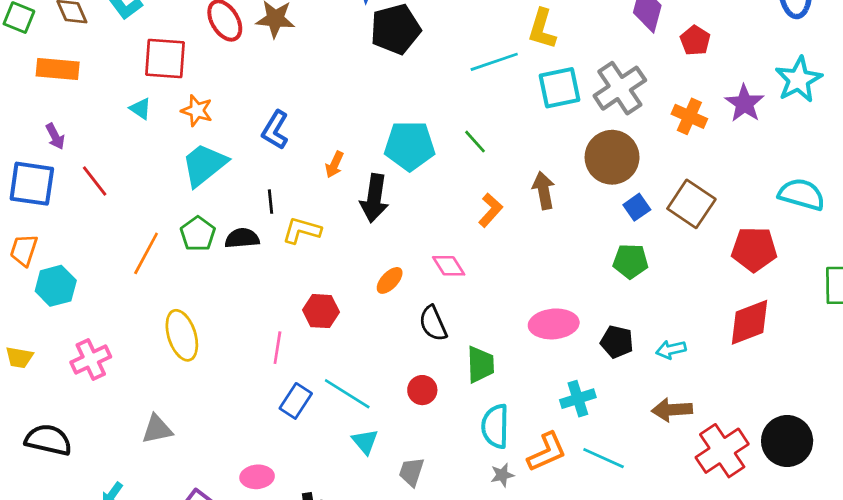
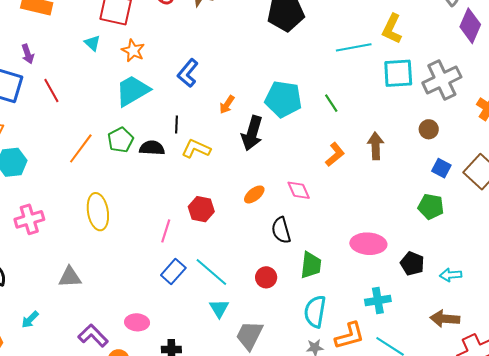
brown circle: (612, 157) -> (429, 129), size x0.5
blue square: (637, 207) -> (441, 168), turned -36
gray trapezoid: (411, 472) -> (249, 335), size x1.4

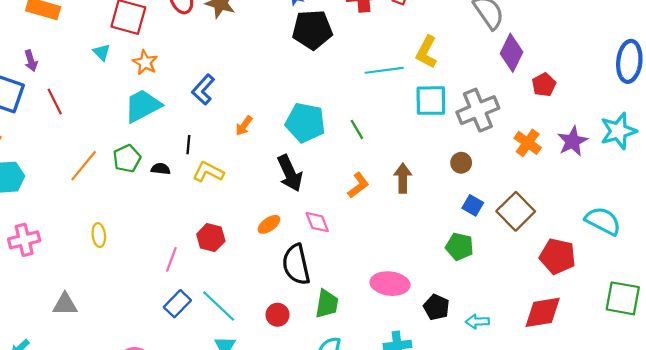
black arrow: (252, 133) -> (290, 173), moved, turned -44
black semicircle: (152, 148) -> (161, 169), size x0.7
yellow ellipse: (98, 212) -> (99, 235), size x0.6
black semicircle: (281, 230) -> (296, 264), size x1.4

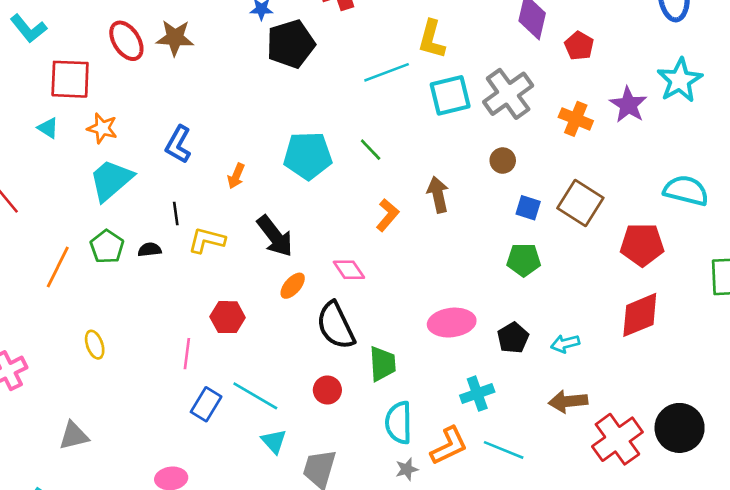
black arrow: (290, 173) -> (275, 236), moved
black pentagon: (436, 307) -> (513, 338), turned 30

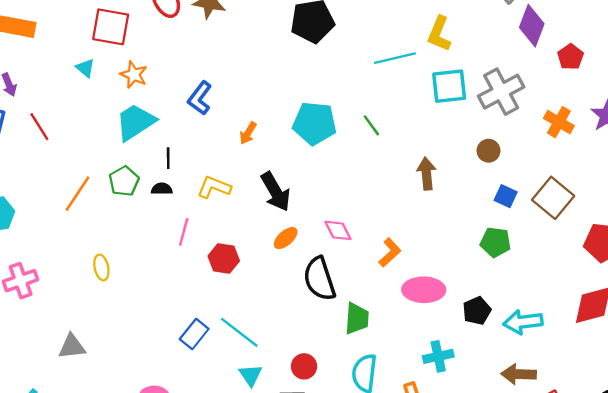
black line: (176, 213) -> (168, 158), moved
orange L-shape: (387, 215) -> (390, 253), moved
cyan arrow: (565, 344) -> (523, 322), size x1.5
pink line: (187, 354) -> (184, 232), moved
red circle: (327, 390) -> (304, 366), moved

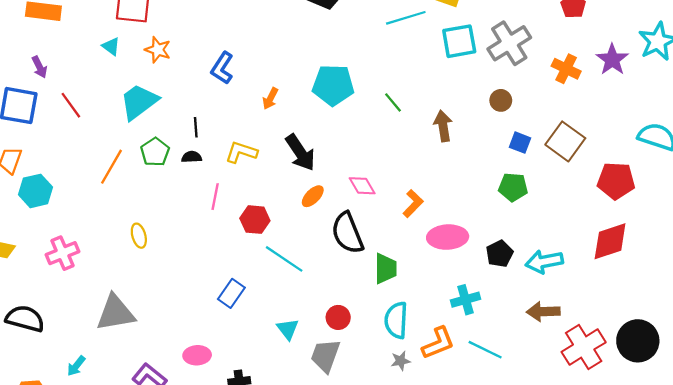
cyan trapezoid: (135, 122) -> (139, 102), moved
green line: (371, 125) -> (393, 102), moved
cyan line: (239, 332) -> (284, 259), moved
gray triangle: (72, 347) -> (115, 313), size x1.5

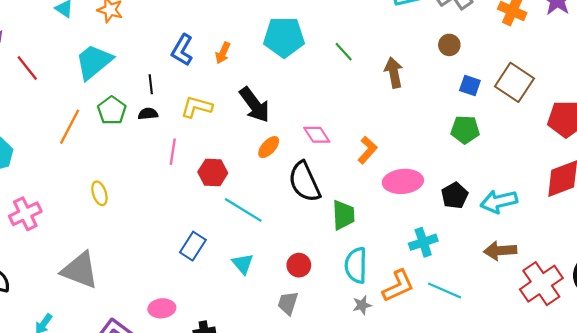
blue L-shape: (222, 68) -> (182, 50), moved
gray triangle: (115, 313) -> (80, 270), turned 33
cyan triangle: (288, 329) -> (243, 264), moved
gray trapezoid: (325, 356) -> (288, 303), size x0.7

